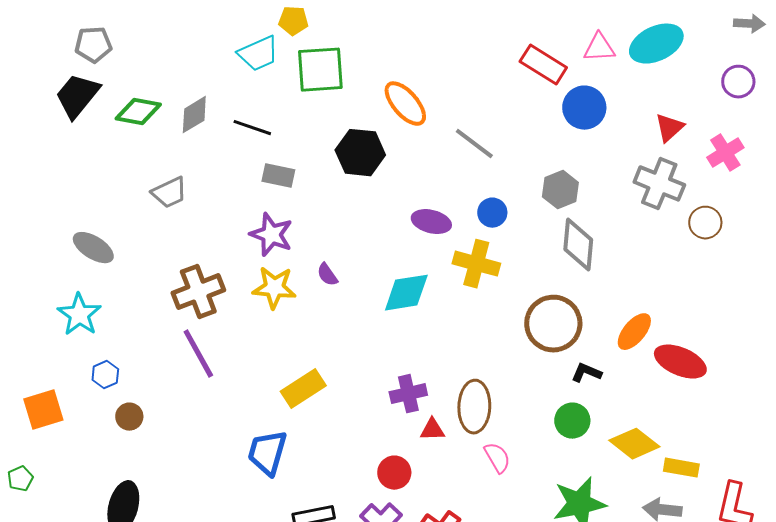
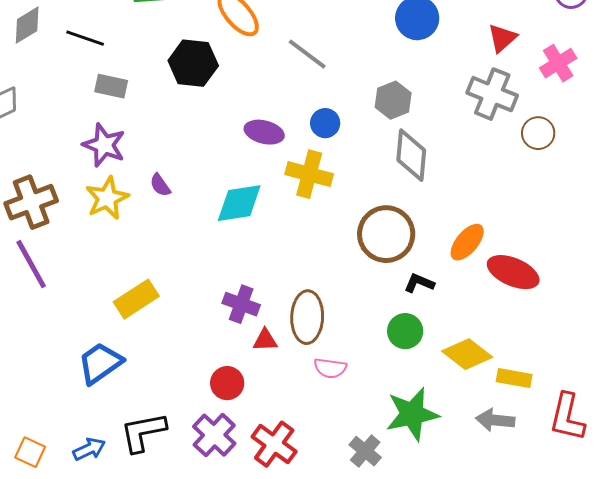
yellow star: (274, 288) -> (107, 198), turned -30
purple cross: (408, 394) -> (241, 304), turned 33
blue trapezoid: (267, 453) -> (100, 363), turned 39
pink semicircle: (497, 458) -> (330, 368), turned 128

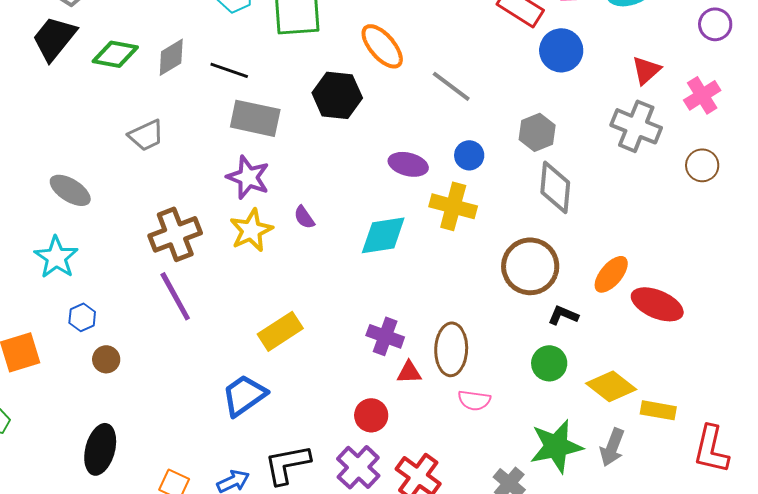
gray rectangle: (111, 86) -> (255, 118), size x1.5
brown circle: (538, 133) -> (702, 165), moved
gray arrow: (495, 420) -> (612, 447), moved, turned -75

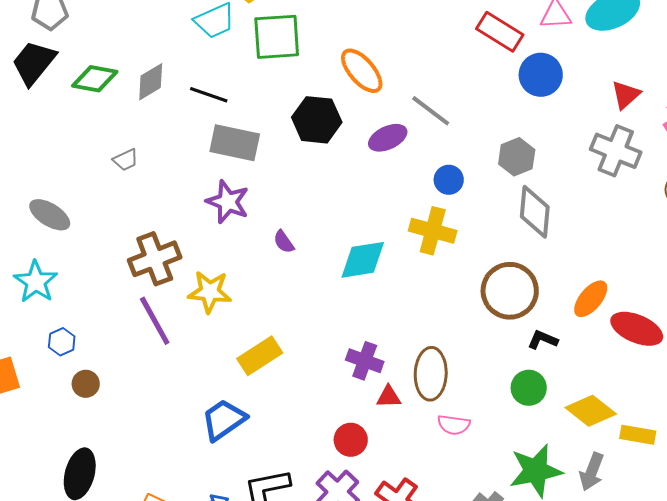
gray trapezoid: (146, 135) -> (126, 160), size x0.7
purple ellipse: (408, 164) -> (388, 138), moved, turned -39
yellow star: (251, 230) -> (210, 292), moved, turned 30

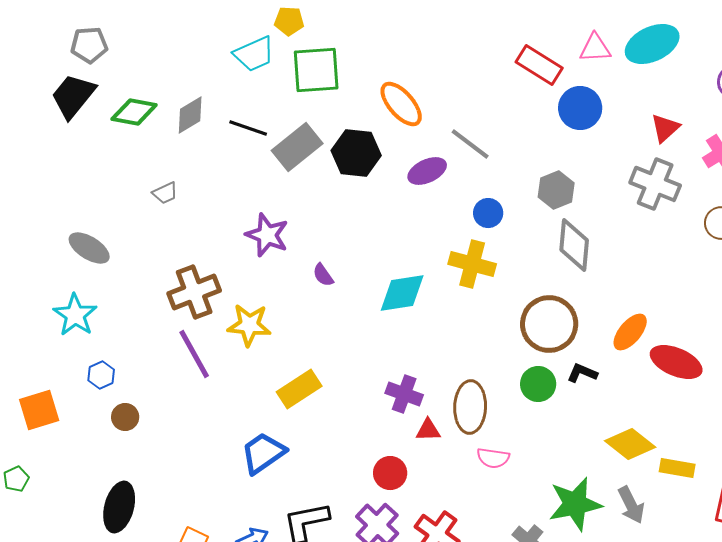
gray rectangle: (235, 143) -> (297, 147), moved, turned -51
green circle: (529, 388) -> (538, 384), moved
gray arrow: (592, 472) -> (631, 505), turned -48

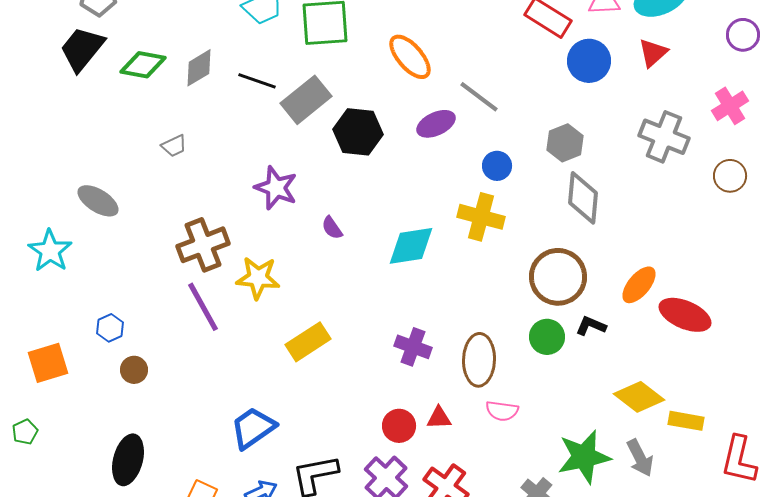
red triangle: (665, 128) -> (653, 53), moved
black hexagon: (356, 153) -> (358, 132), moved
cyan star: (75, 315) -> (50, 251), moved
red triangle: (428, 430) -> (439, 418), moved
blue trapezoid: (263, 453) -> (253, 428), moved

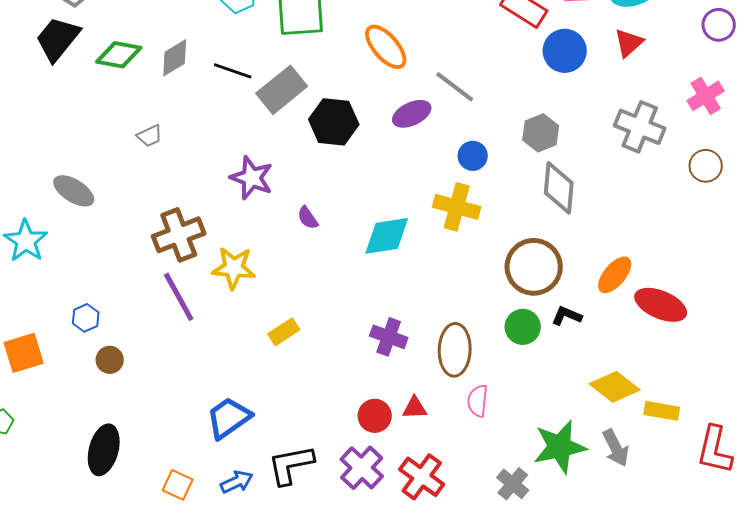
yellow rectangle: (308, 342) -> (284, 332), size x0.7
pink semicircle: (502, 411) -> (478, 401), turned 88

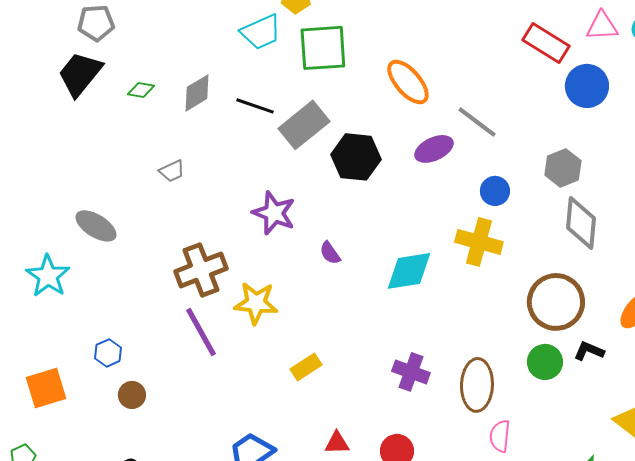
green diamond: (119, 55) -> (141, 90), size x0.6
red triangle: (415, 408) -> (337, 443), moved

